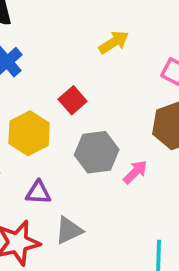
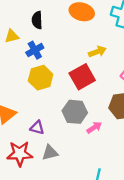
red square: (73, 100) -> (82, 77), moved, size x1.6
yellow hexagon: (29, 133) -> (41, 78), moved

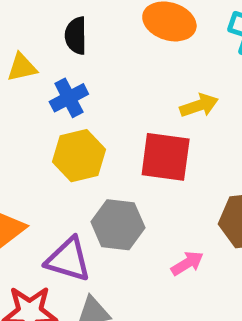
red square: (82, 77) -> (166, 157), turned 35
gray hexagon: (75, 112) -> (118, 225), moved
purple triangle: (37, 128) -> (68, 260), size x1.5

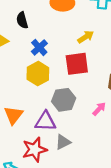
blue cross: (69, 98) -> (39, 47), moved

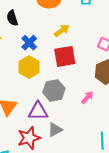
yellow arrow: (86, 37) -> (62, 31), moved

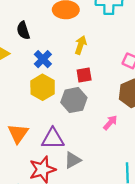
yellow arrow: (62, 31) -> (81, 45), turned -35
red square: (65, 56) -> (84, 75), size x0.6
gray hexagon: (54, 90) -> (74, 100), moved

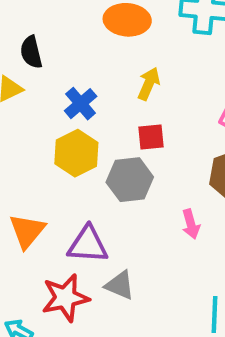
black semicircle: (23, 30) -> (31, 52), moved
pink arrow: (110, 123) -> (191, 224), turned 119
gray triangle: (73, 160) -> (120, 285), turned 48

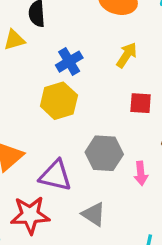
red square: (151, 137) -> (141, 103), moved
gray hexagon: (130, 180) -> (104, 153), moved
gray triangle: (120, 285) -> (94, 214), moved

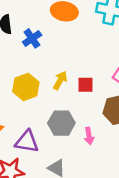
yellow arrow: (127, 55) -> (60, 80), moved
blue cross: (69, 62) -> (32, 38), moved

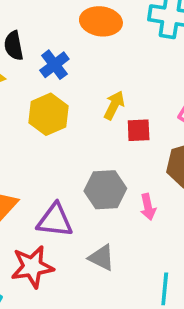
yellow arrow: (60, 80) -> (114, 105), moved
yellow hexagon: (26, 87) -> (48, 114), moved

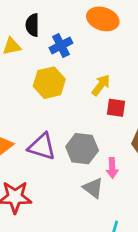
purple triangle: (55, 220) -> (42, 147), moved
gray triangle: (102, 258) -> (93, 188), moved

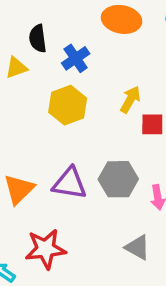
gray triangle: (93, 188) -> (138, 247), moved

